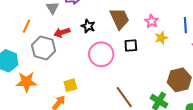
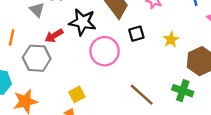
black star: (88, 26) -> (83, 22), size x1.6
yellow star: (161, 38) -> (171, 40), moved

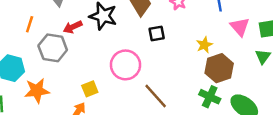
yellow star: (171, 40) -> (204, 45), moved
pink circle: (105, 51) -> (125, 65), moved
green cross: (183, 91) -> (210, 97), moved

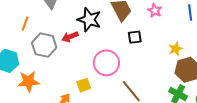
red arrow: (73, 27) -> (70, 37), moved
yellow square: (90, 89) -> (84, 85), moved

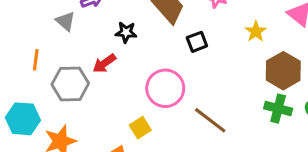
black star: (89, 20) -> (126, 32), size x0.6
yellow star: (176, 49) -> (256, 31), moved

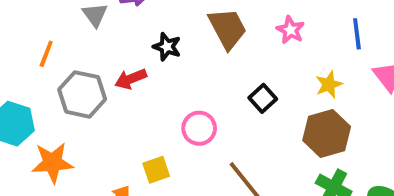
black square: (197, 42) -> (263, 98), moved, turned -35
brown hexagon: (283, 71) -> (327, 133), moved
pink circle: (165, 88) -> (199, 128), size x0.7

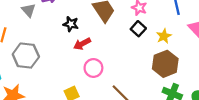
red arrow: (131, 79) -> (82, 44), moved
black square: (263, 98) -> (138, 29), moved

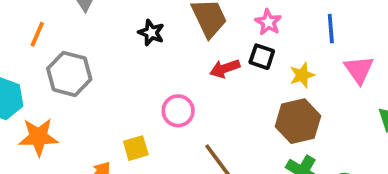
black square: (138, 29) -> (262, 57), turned -32
red arrow: (82, 44) -> (225, 69), moved

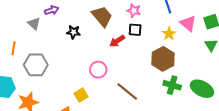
yellow star: (302, 75) -> (169, 34), moved

